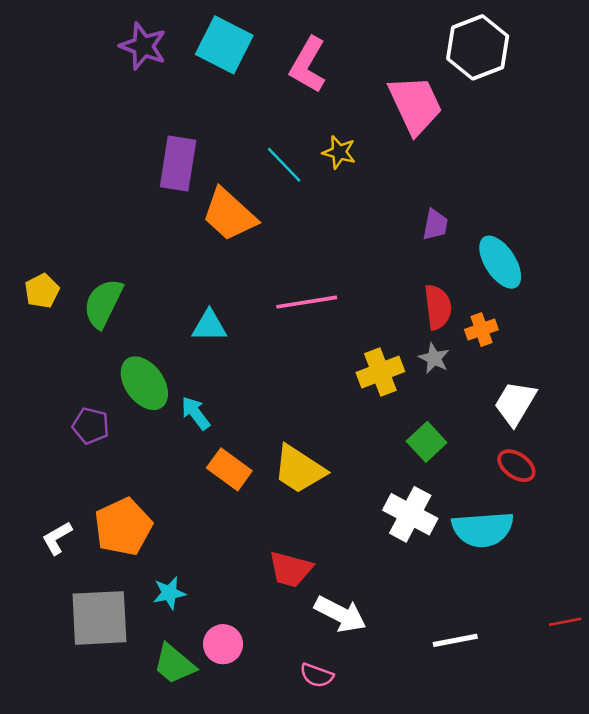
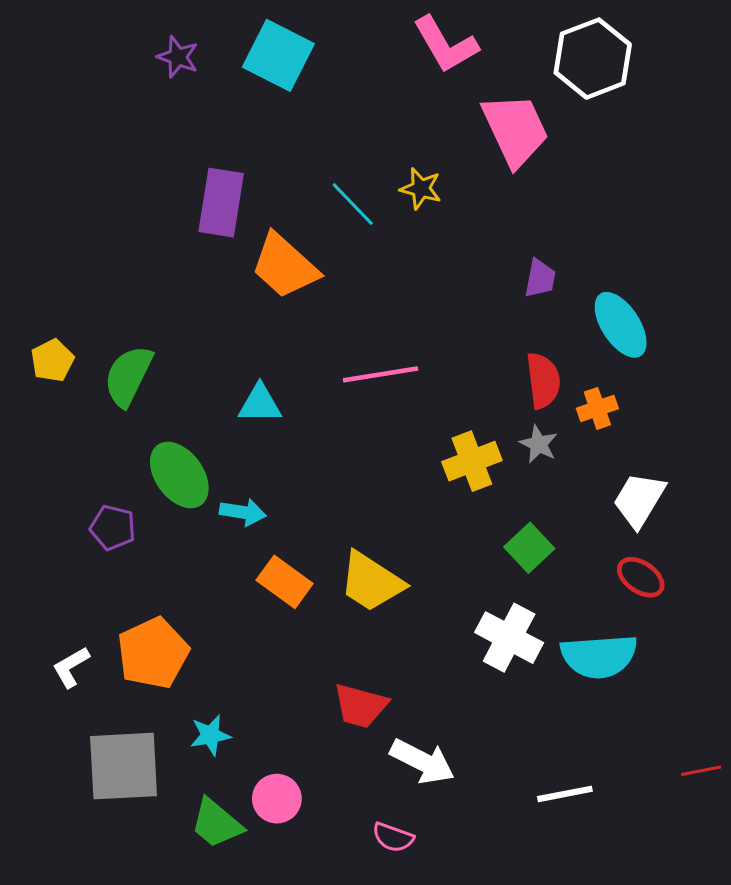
purple star: (143, 46) -> (178, 57), size x0.7
pink L-shape: (308, 65) -> (446, 45), moved, turned -60
cyan arrow: (196, 413) -> (243, 512), turned 136

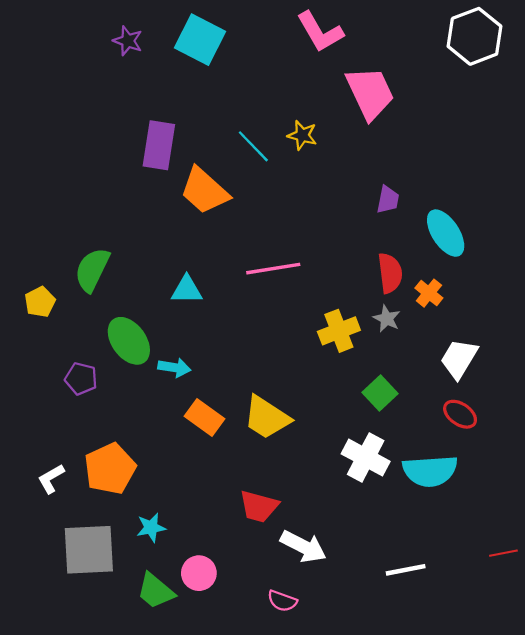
white hexagon: (593, 59) -> (474, 36), moved
yellow pentagon: (52, 360) -> (40, 302), moved
orange cross: (597, 408) -> (429, 293), turned -32

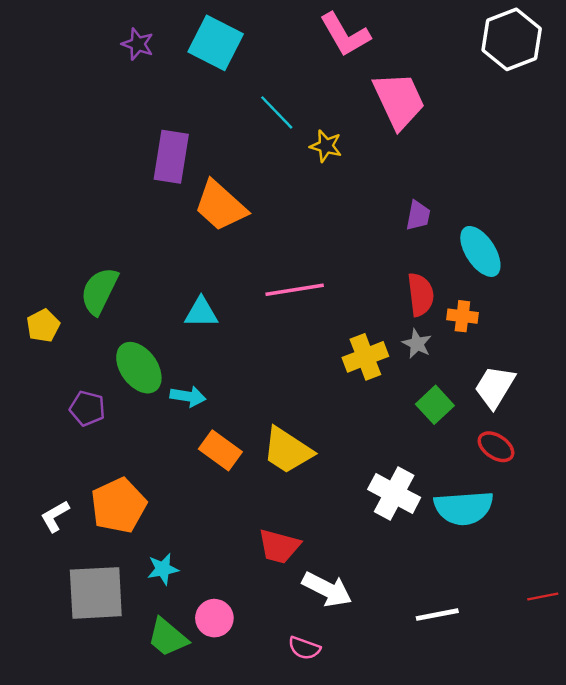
cyan line: (253, 146) -> (277, 112), moved
orange cross: (429, 293) -> (462, 316), turned -32
green square: (380, 393) -> (435, 405), moved

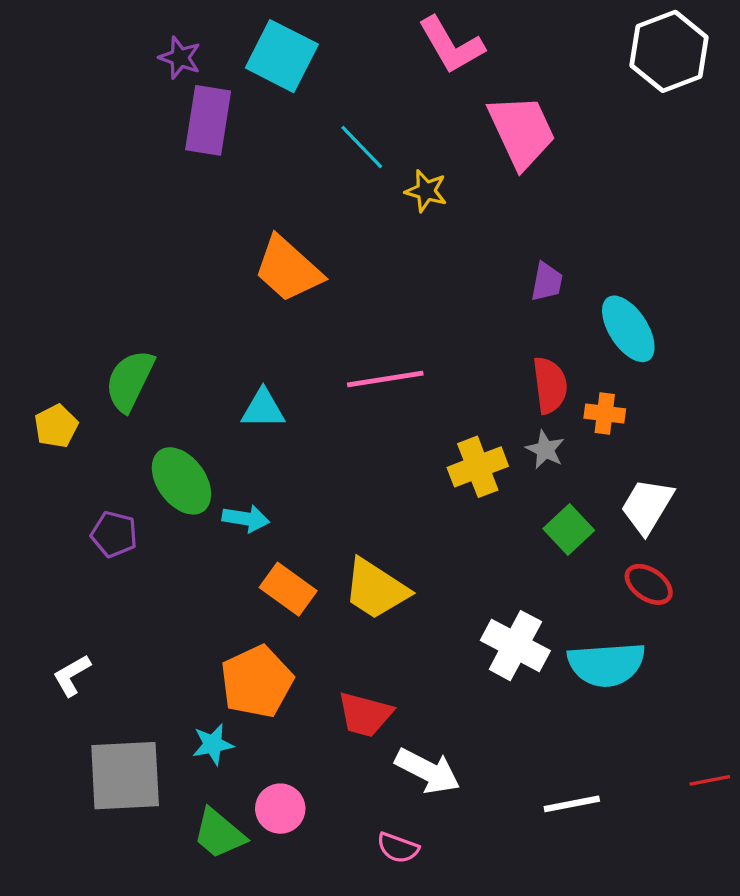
purple rectangle: (171, 157) -> (208, 120), moved
orange pentagon: (119, 505) -> (257, 682), moved

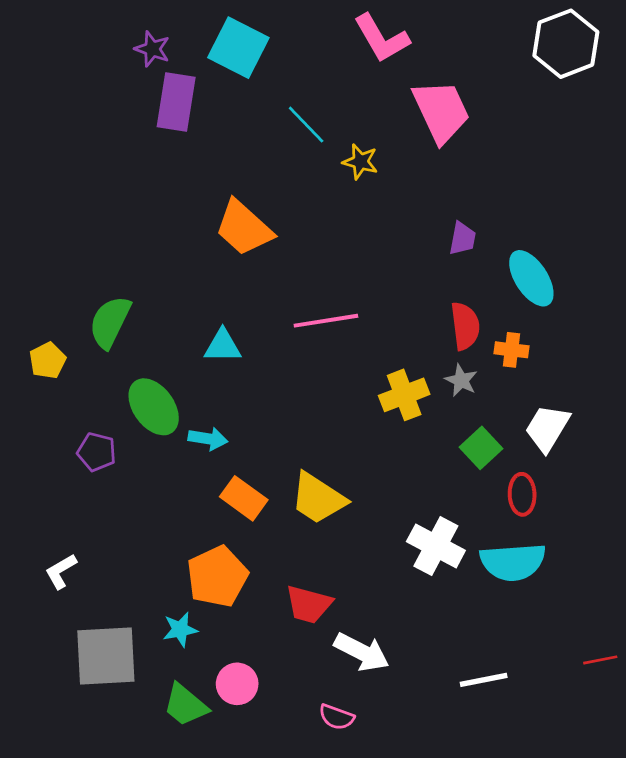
red ellipse: (649, 584) -> (522, 494), moved, turned 54

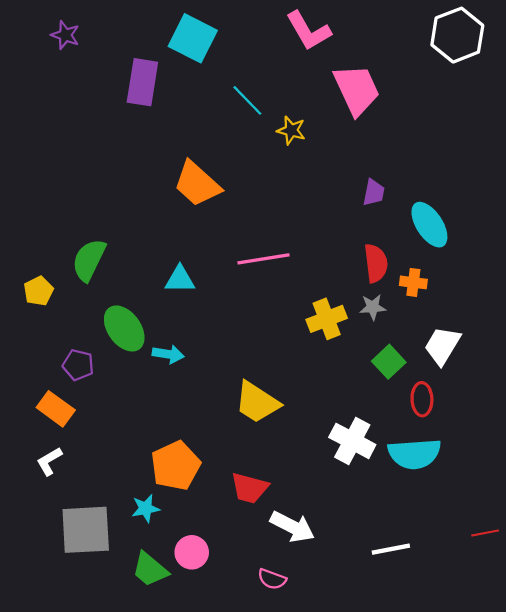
purple star: (152, 49) -> (65, 35), moved
gray star: (461, 380) -> (373, 307), turned -30
orange rectangle: (244, 498) -> (56, 409), moved

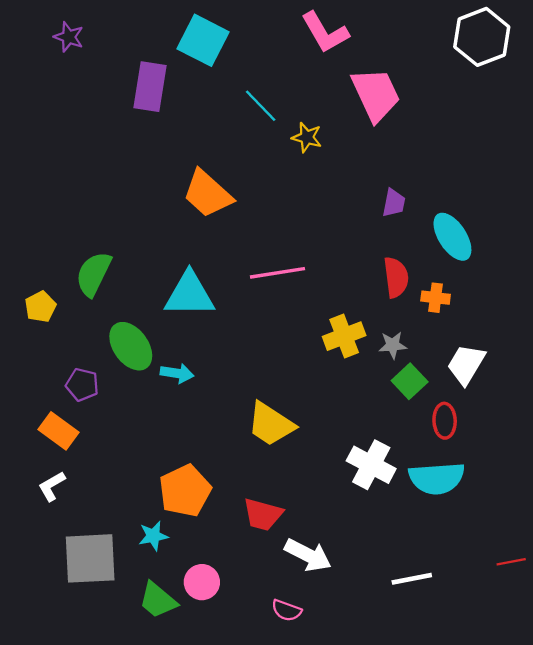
cyan triangle: (180, 279) -> (189, 294), size x1.6
gray star: (373, 307) -> (393, 345), moved

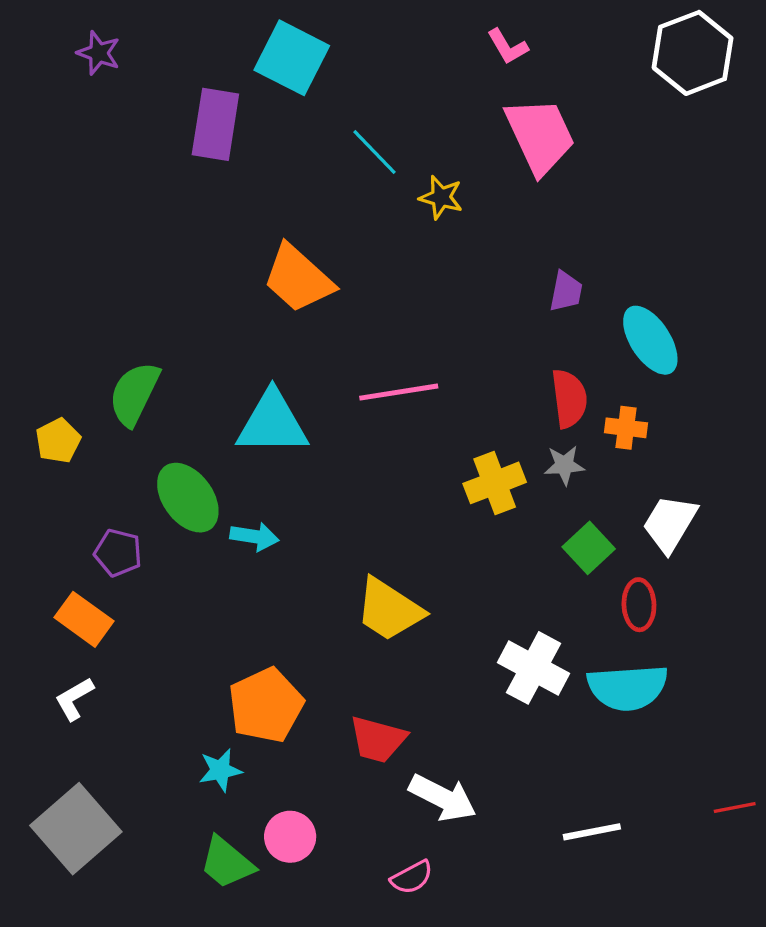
pink L-shape: (325, 32) -> (508, 46), moved, size x0.6
gray star: (393, 345) -> (564, 465), moved
gray square: (90, 558) -> (76, 829), moved, turned -38
pink semicircle: (287, 610) -> (412, 877), turned -48

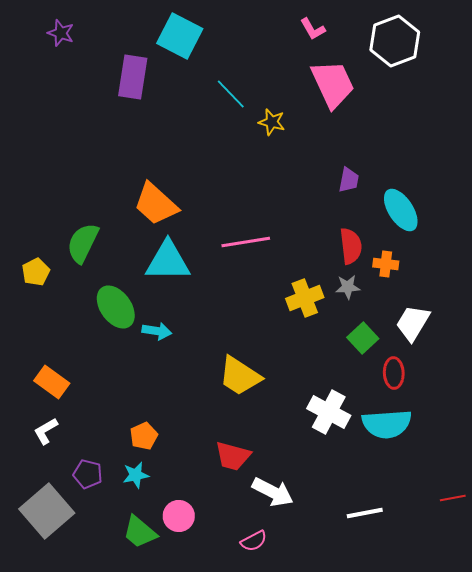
white hexagon: (693, 53) -> (395, 41), moved
orange trapezoid: (298, 279) -> (156, 204), moved
purple pentagon: (118, 553) -> (88, 474), moved
orange pentagon: (266, 705) -> (144, 436), moved, size x0.6

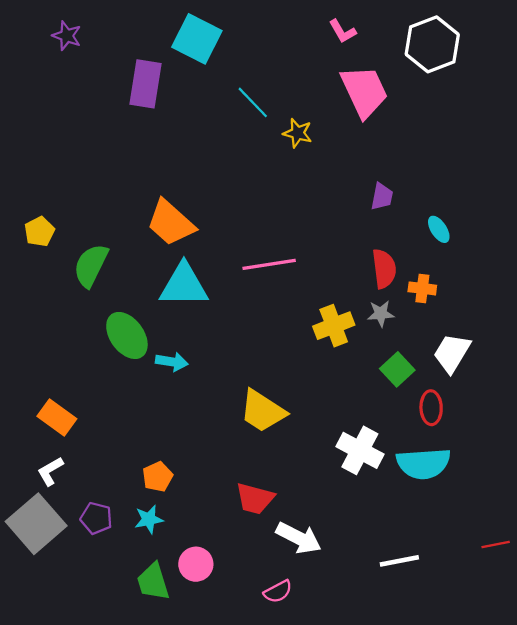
cyan ellipse: (401, 210) -> (439, 229), size x0.6
yellow pentagon: (36, 272) -> (39, 232), moved
gray square: (47, 511) -> (36, 524), moved
green trapezoid: (140, 532) -> (153, 582), turned 33

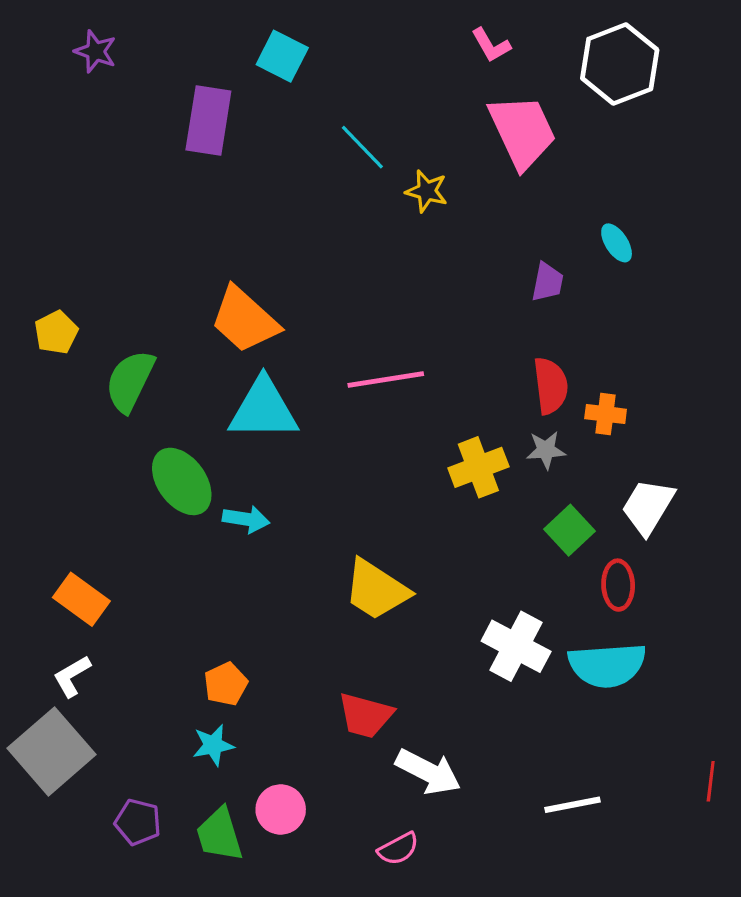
cyan square: (197, 39) -> (282, 56), size x0.7
cyan ellipse: (439, 229) -> (617, 243), moved
purple pentagon: (96, 518) -> (138, 822), moved
red line: (496, 544) -> (711, 781), turned -72

